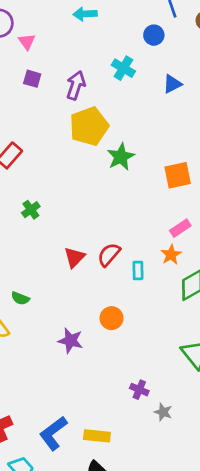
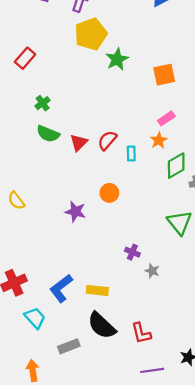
green semicircle: (20, 298) -> (48, 134), moved, size x1.5

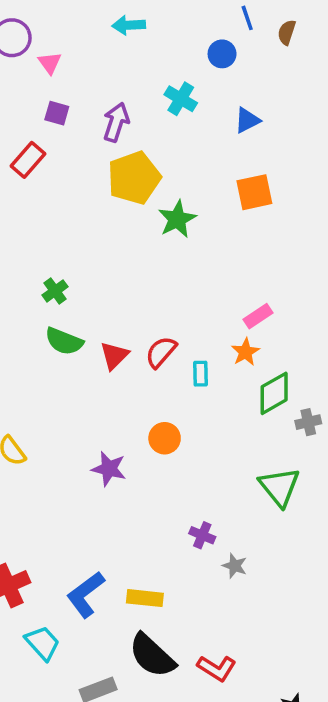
red rectangle: (25, 58) -> (28, 160), moved
orange square: (164, 75) -> (254, 192), moved
red L-shape: (141, 333) -> (217, 668), turned -45

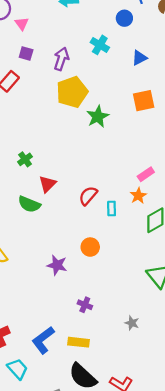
green semicircle: (64, 341) -> (29, 204), moved
red triangle: (114, 356) -> (47, 184), moved
purple cross: (202, 535) -> (85, 305), moved

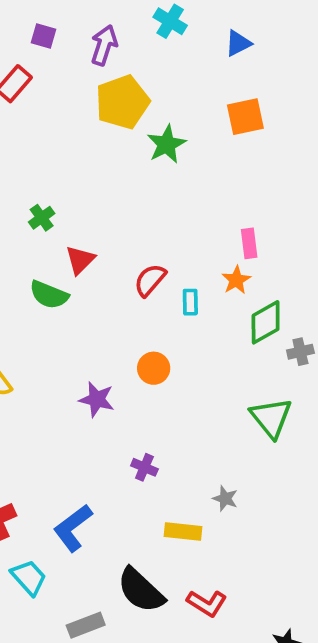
pink rectangle: (146, 174) -> (249, 243), turned -63
yellow rectangle: (78, 342) -> (183, 532), moved

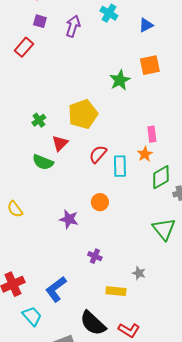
yellow pentagon: (122, 102) -> (83, 114), moved
green star: (166, 144) -> (120, 80), moved
cyan rectangle: (190, 302) -> (120, 166), size x1.5

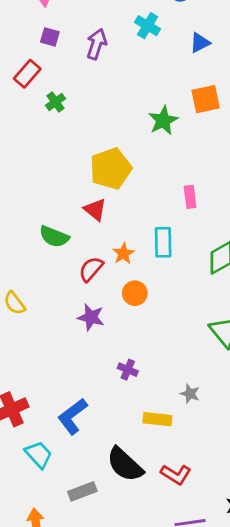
green cross: (39, 120) -> (56, 102), moved
pink rectangle: (152, 134) -> (190, 197), moved
red triangle: (60, 143) -> (95, 210), moved, turned -36
red semicircle: (98, 154) -> (91, 269), moved
orange star: (145, 154) -> (123, 254), moved

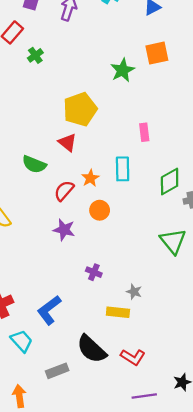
gray star: (190, 394) -> (134, 292), moved

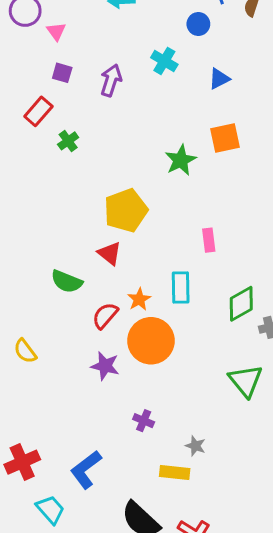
orange circle: (100, 210) -> (151, 341), size x1.8

